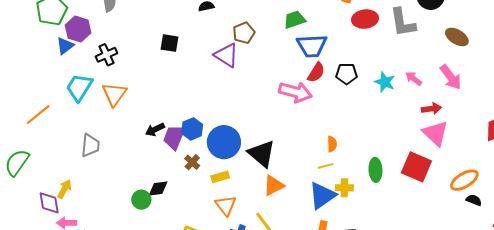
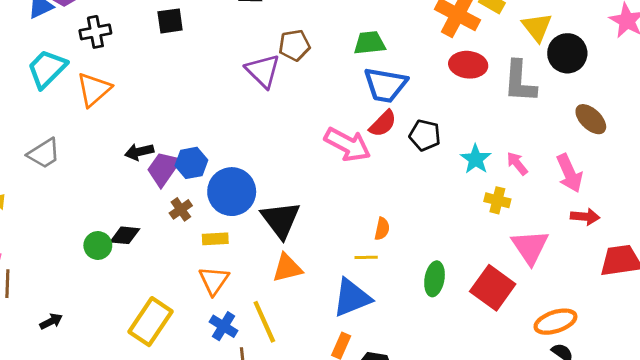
black square: (169, 43) -> (170, 21), moved, turned -30
red arrow: (431, 109) -> (585, 217), moved
gray trapezoid: (90, 145) -> (44, 153), turned 40
yellow cross: (344, 188) -> (497, 200), moved

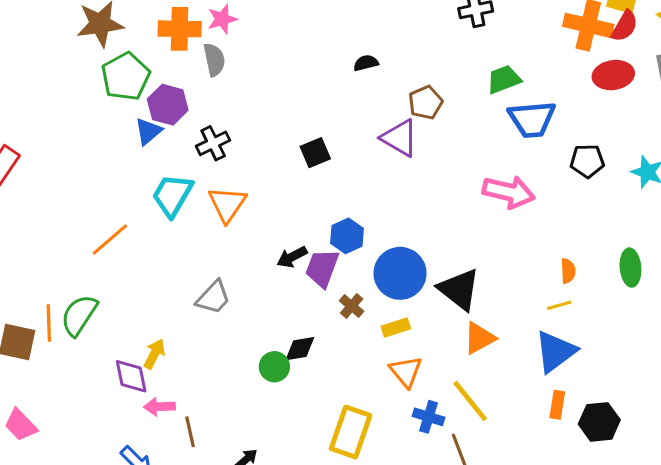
black square: (170, 21) -> (315, 153), moved
red semicircle: (383, 124) -> (625, 26), moved
gray trapezoid: (44, 153) -> (213, 297), moved
blue hexagon: (191, 163) -> (347, 236), moved
green ellipse: (435, 279) -> (630, 268), moved

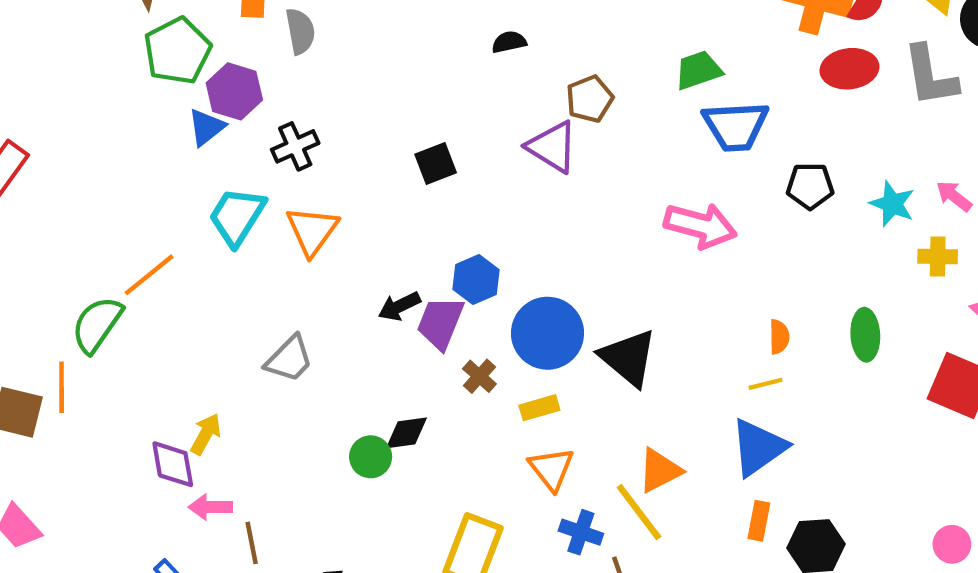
green semicircle: (79, 315) -> (97, 325), moved
orange triangle: (479, 338) -> (660, 470), moved

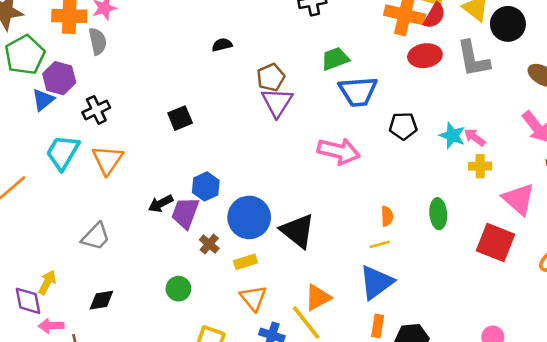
purple triangle: (552, 147) -> (277, 102), moved, turned 32
pink arrow: (954, 196) -> (475, 137), moved
black diamond: (406, 433) -> (101, 300), moved
green circle: (371, 457) -> (178, 289), moved

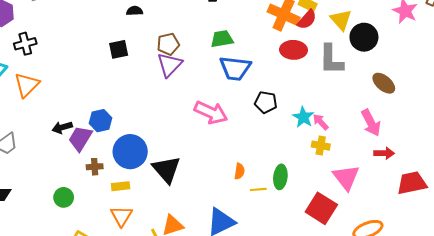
black square: (180, 118) -> (119, 49), moved
brown cross: (209, 244) -> (95, 167), turned 35
yellow line: (380, 244) -> (258, 189), moved

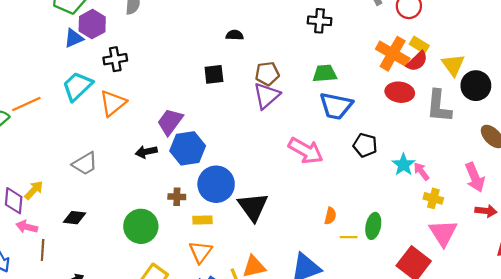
blue hexagon: (100, 121) -> (188, 148), size x1.4
purple trapezoid: (80, 138) -> (170, 122), moved
yellow cross: (321, 146) -> (433, 198), moved
green circle: (64, 197) -> (141, 226), size x1.6

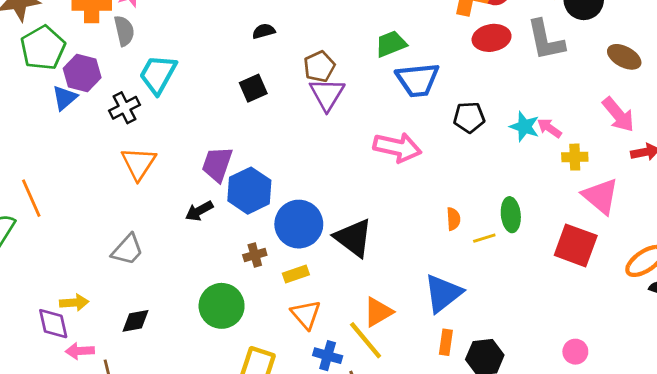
cyan trapezoid: (77, 86) -> (158, 74), moved
orange line: (26, 104) -> (31, 198), turned -72
yellow arrow: (34, 190) -> (74, 303), turned 60

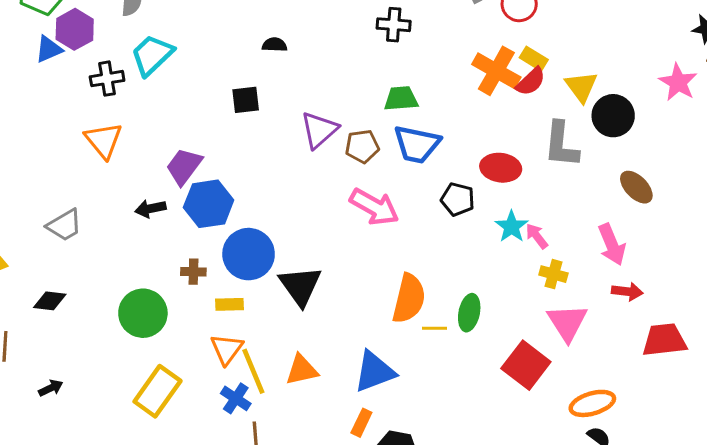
red ellipse: (492, 38) -> (501, 168), moved
brown pentagon: (319, 66) -> (362, 146), moved
orange triangle: (139, 163) -> (104, 140), turned -30
orange semicircle: (453, 219) -> (409, 298), size x2.0
yellow line: (366, 340) -> (253, 371), moved

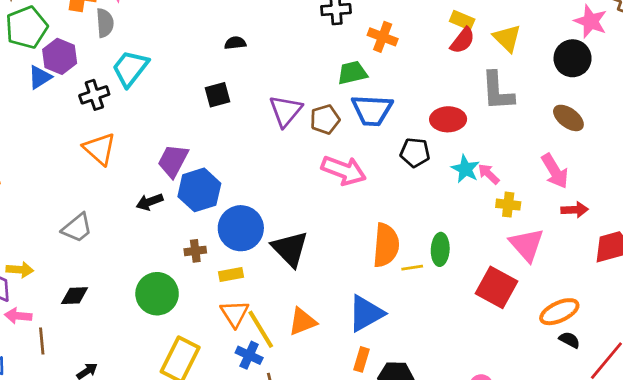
orange cross: (496, 71) -> (383, 37), moved, size x0.7
black circle: (613, 116) -> (573, 58), moved

